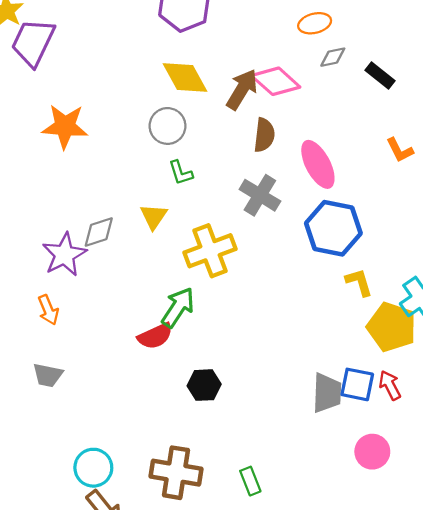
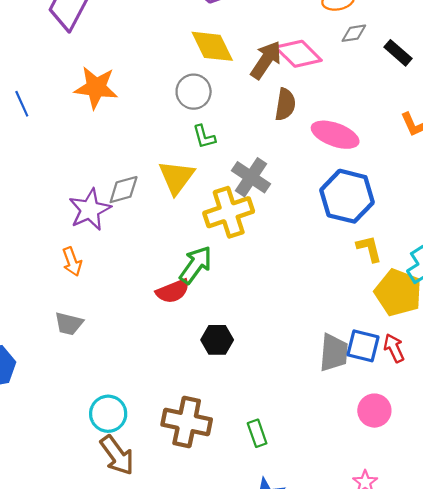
pink ellipse: (318, 164) -> (335, 135), turned -45
gray cross: (260, 195) -> (251, 177), moved
yellow triangle: (154, 217) -> (176, 177), size x1.4

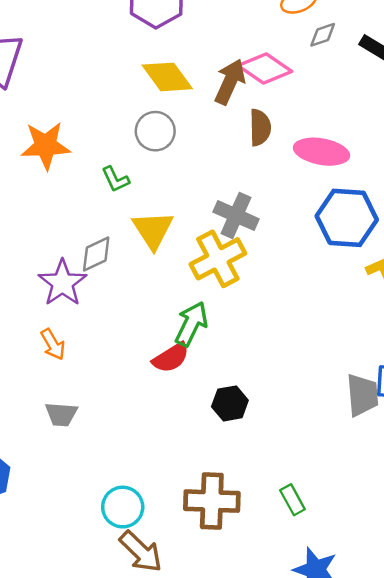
green L-shape: (204, 137) -> (115, 179), moved

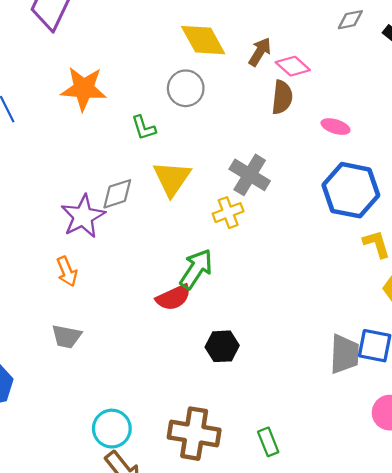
pink diamond: (265, 68) -> (293, 66), moved, size x0.7
brown arrow: (230, 82) -> (260, 52), size x0.7
pink ellipse: (321, 152) -> (335, 127), size x0.6
yellow cross: (218, 259) -> (228, 213), size x0.6

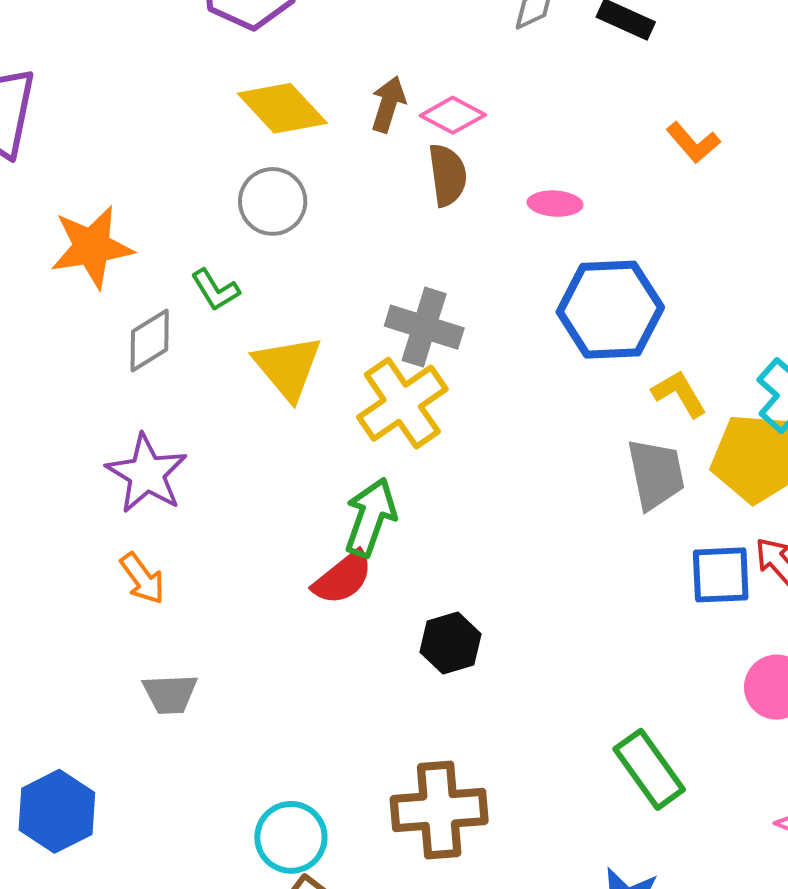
gray diamond: (117, 194) -> (150, 340), moved
yellow cross: (228, 213) -> (402, 403), size x1.6
gray trapezoid: (344, 354) -> (656, 474), moved
green rectangle: (268, 442) -> (649, 769), moved, size x1.5

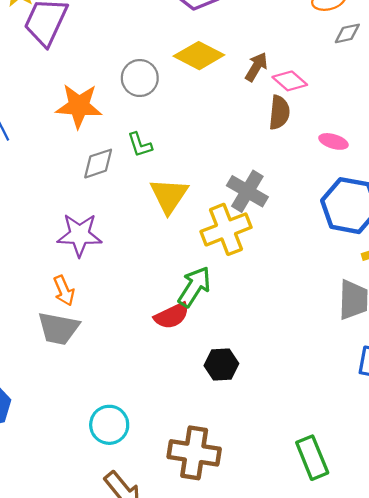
yellow diamond: (282, 108) -> (199, 56), turned -33
gray circle: (273, 201) -> (140, 78), moved
purple star: (147, 474) -> (80, 235), turned 30
gray trapezoid: (170, 694) -> (58, 328), moved, size x1.4
cyan circle: (291, 837) -> (109, 425), moved

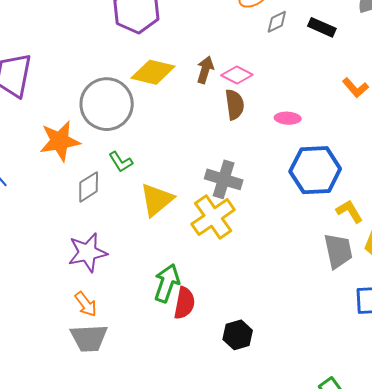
gray circle: (140, 78) -> (107, 104), size x1.6
yellow triangle: (169, 196) -> (157, 200), turned 30
green arrow: (194, 287) -> (167, 283), moved
red semicircle: (172, 316) -> (184, 303), turned -40

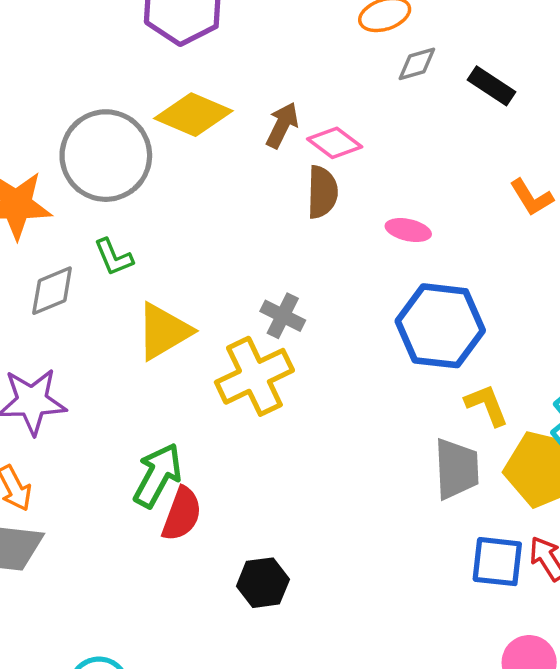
gray cross: (224, 179) -> (283, 316), size x0.7

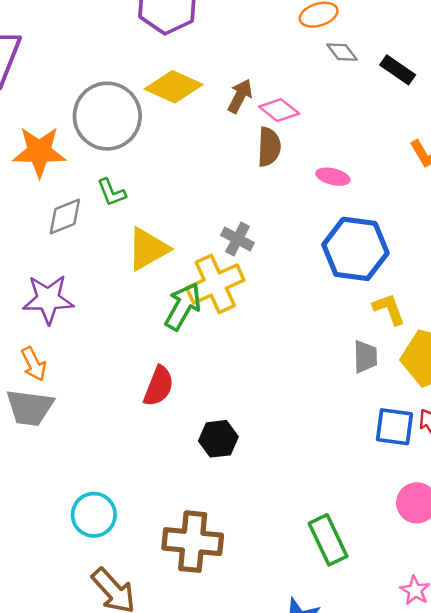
gray diamond: (417, 64) -> (342, 52), turned 68
gray trapezoid: (457, 469) -> (365, 357), size x0.7
green arrow: (158, 475) -> (183, 306), moved

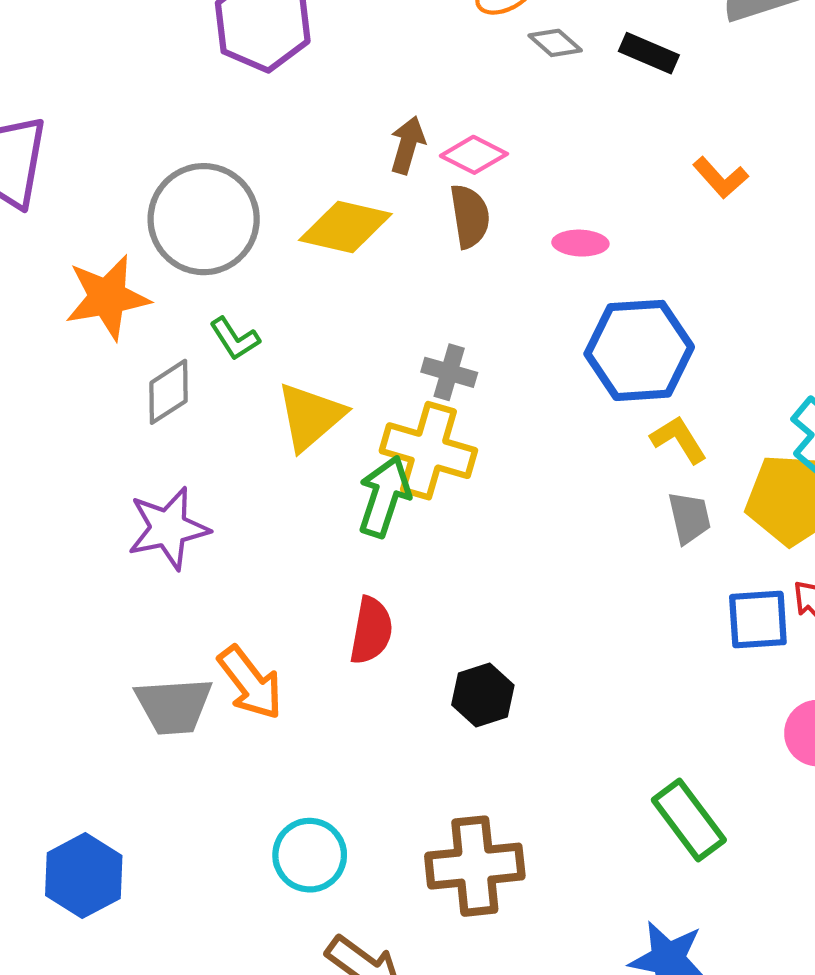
yellow diamond: (174, 87) -> (345, 227), moved
yellow cross: (215, 284) -> (428, 451), turned -38
yellow L-shape: (389, 309) -> (679, 439), moved
orange arrow: (34, 364) -> (250, 683), moved, size x1.4

